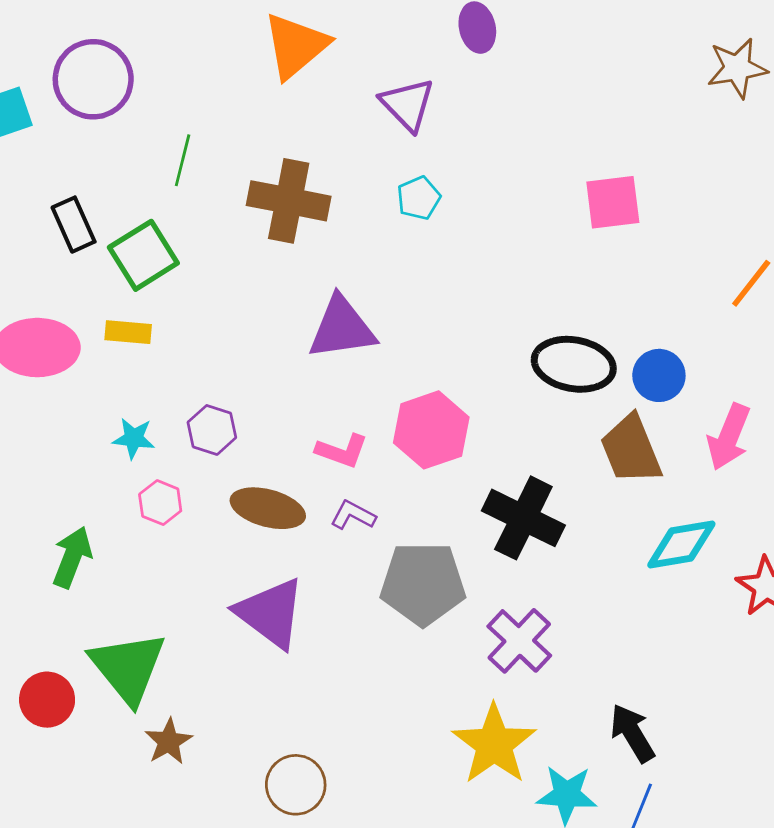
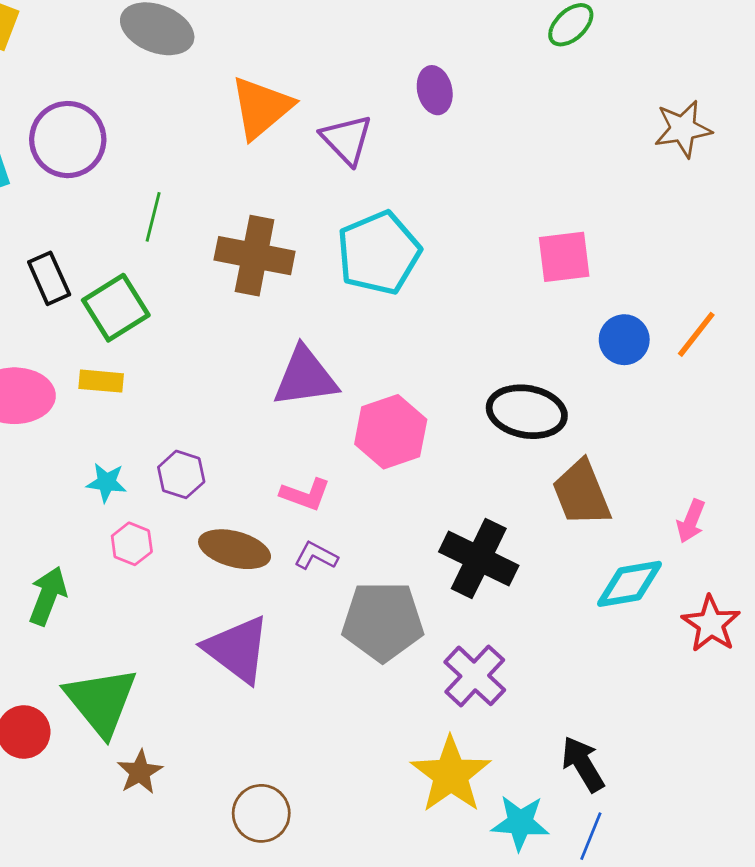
purple triangle: (407, 104) -> (347, 140), moved
cyan pentagon: (419, 198) -> (379, 253), size x2.0
blue circle: (659, 375) -> (624, 340), moved
pink hexagon: (431, 430) -> (391, 432), moved
pink arrow: (729, 437) -> (691, 521), moved, size x0.7

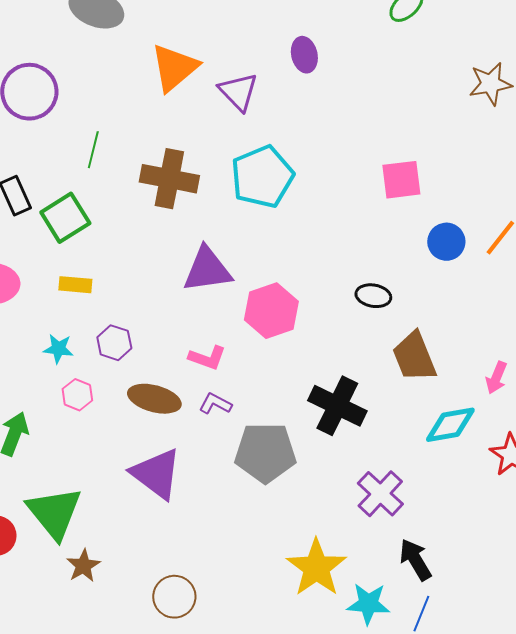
yellow rectangle: (101, 381) -> (75, 285), moved
black ellipse: (527, 412) -> (373, 296), size x0.6
purple cross: (475, 676) -> (380, 494), moved

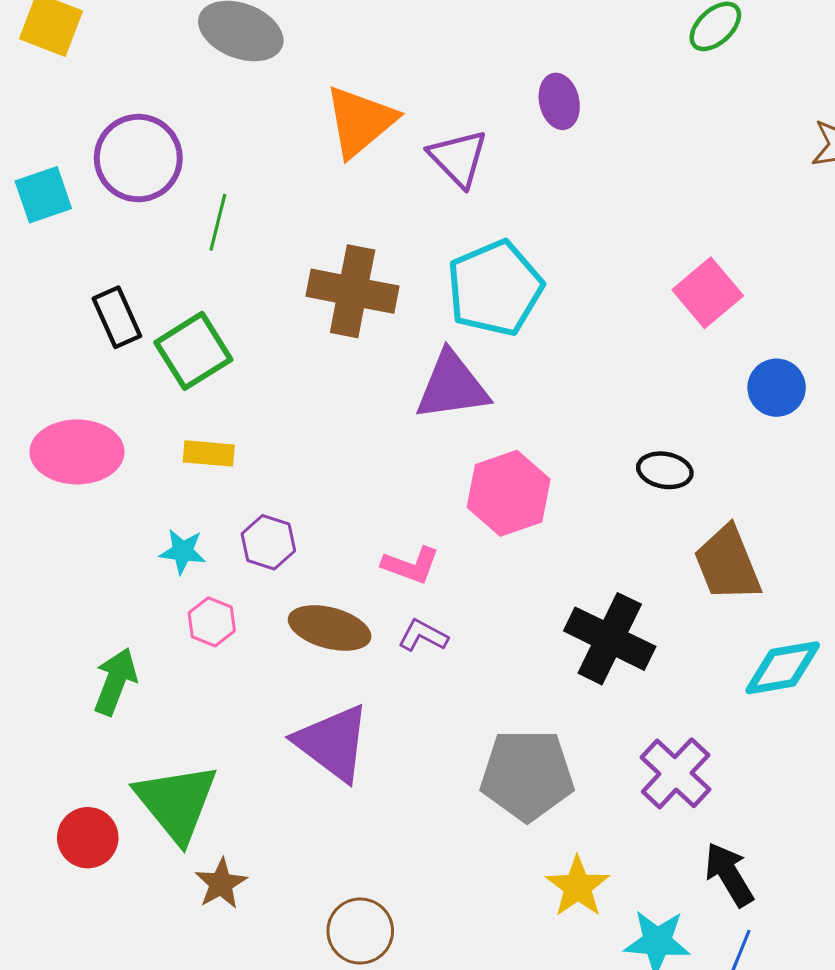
green line: (93, 150) -> (218, 222), moved
pink square: (401, 180) -> (708, 293), turned -33
purple triangle: (207, 270) -> (452, 386), moved
gray pentagon: (265, 453) -> (527, 775), moved
yellow star: (316, 568) -> (578, 887), size x0.7

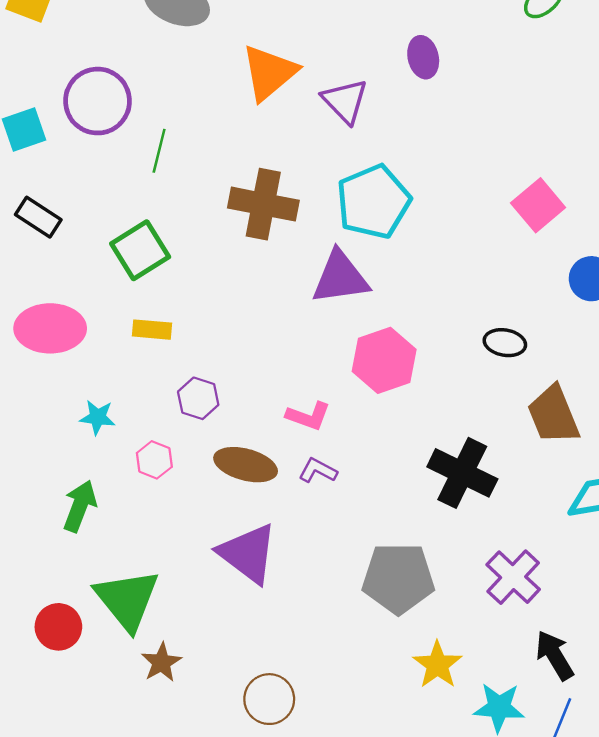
black rectangle: (117, 317) -> (38, 217), moved, turned -33
cyan star: (183, 551) -> (97, 417), moved

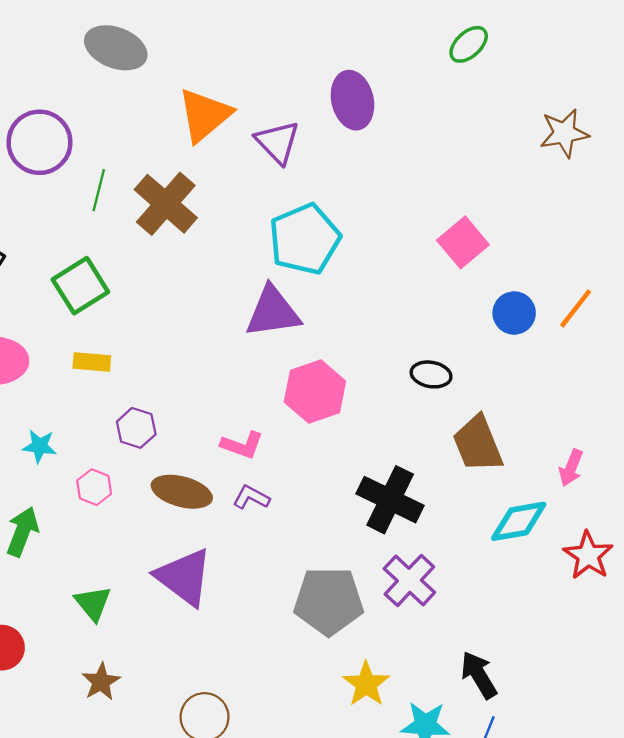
purple ellipse: (423, 57) -> (352, 100), size x1.4
brown cross: (263, 204) -> (166, 204), moved, turned 30
purple cross: (513, 577) -> (409, 580), moved
green triangle: (127, 600) -> (93, 603), moved, size x0.6

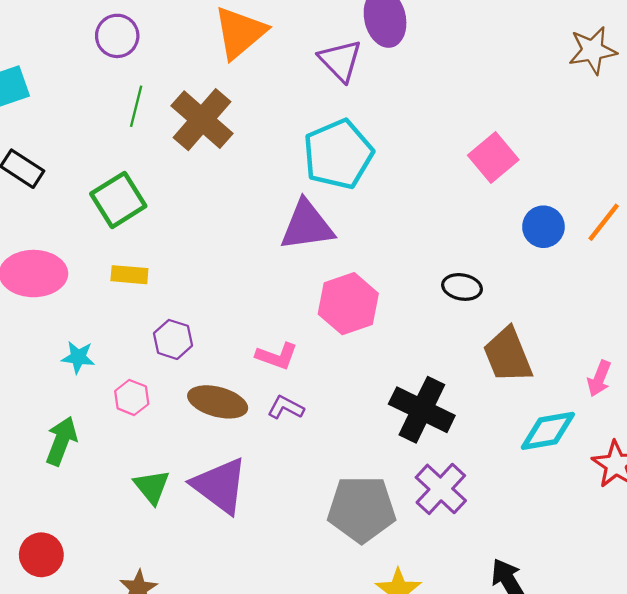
purple circle: (39, 142) -> (117, 36), moved, size x0.7
purple triangle: (277, 142) -> (340, 60), moved
green triangle: (93, 603) -> (152, 487), moved

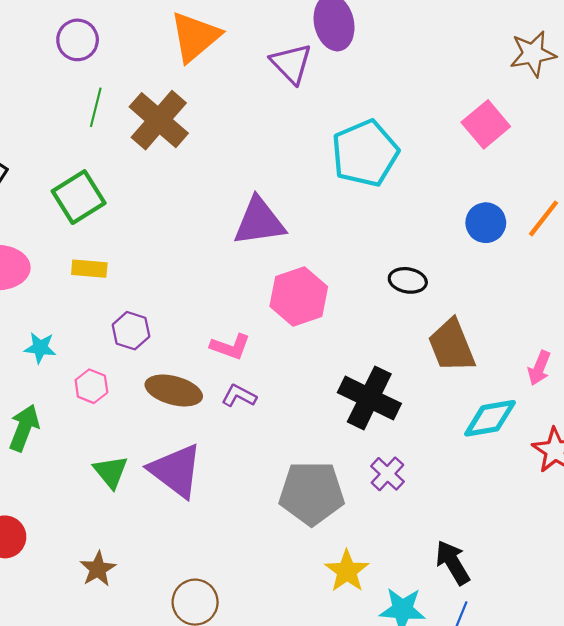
cyan pentagon: (338, 154) -> (365, 153), moved
pink square: (493, 158) -> (486, 124), moved
purple cross: (441, 489) -> (387, 474), size x0.7

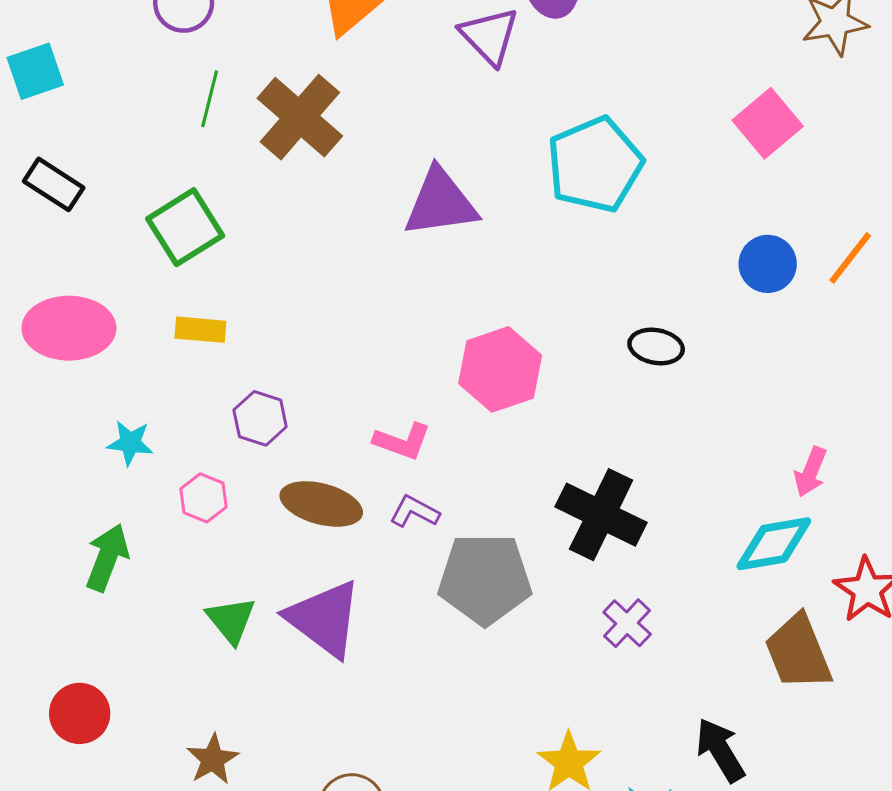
purple triangle: (259, 222) -> (440, 203), moved
brown trapezoid: (452, 346) -> (798, 652), moved
pink arrow: (539, 368) -> (810, 472), moved
gray pentagon: (312, 493) -> (485, 579), moved

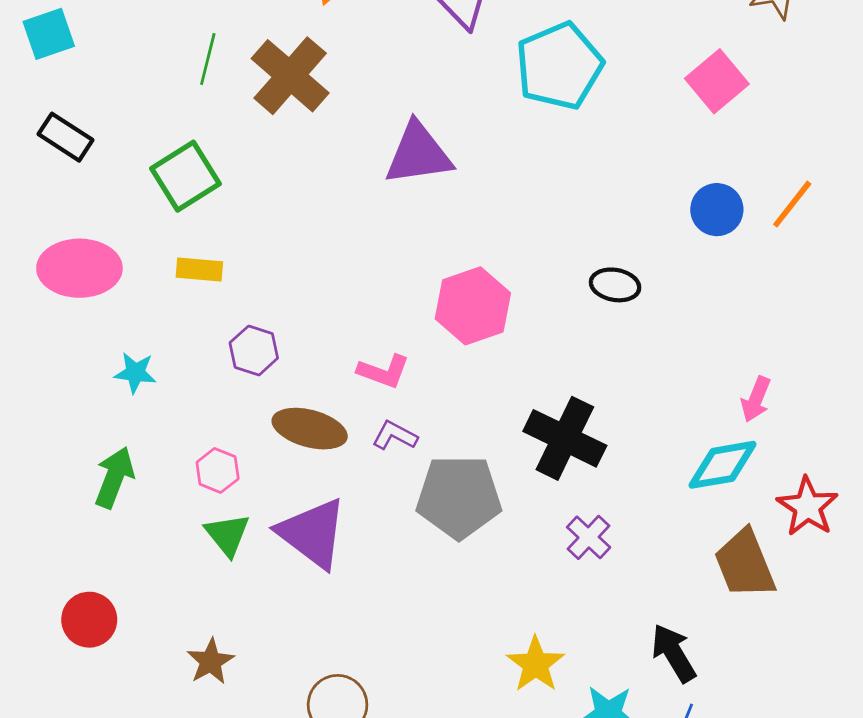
cyan pentagon: (595, 165) -> (559, 66), moved
pink hexagon: (203, 498) -> (218, 470), moved

